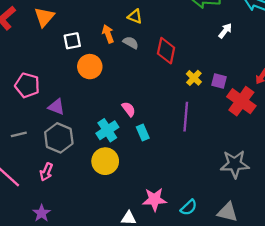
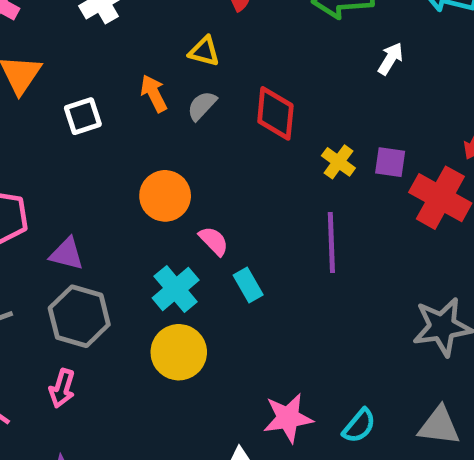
gray semicircle: (131, 43) -> (202, 106), turned -70
orange circle: (90, 67) -> (165, 196), moved

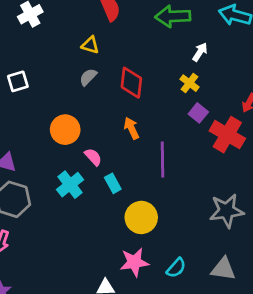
orange arrow: (154, 93) -> (131, 128), moved
yellow cross: (338, 162) -> (189, 83), moved
purple square: (390, 162) -> (198, 113), turned 30
yellow circle: (179, 352) -> (141, 217), moved

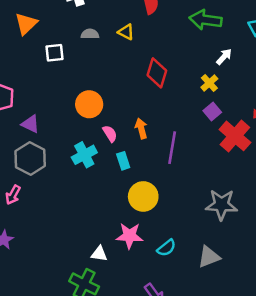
gray semicircle: (88, 77) -> (90, 34), moved, turned 36
orange arrow: (131, 128) -> (141, 128), moved
gray triangle: (223, 269) -> (209, 257), turned -40

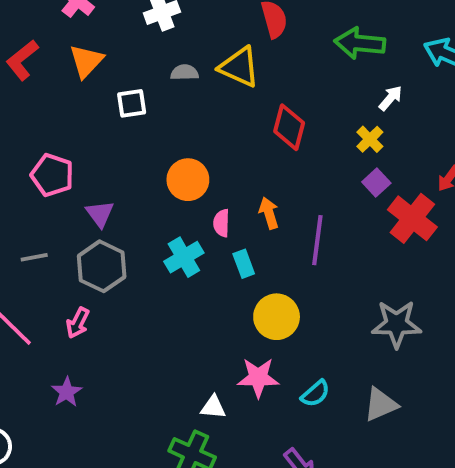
yellow triangle: (126, 32) -> (239, 67), size x1.6
purple triangle: (31, 124) -> (100, 214), turned 30
pink semicircle: (110, 134) -> (222, 223), turned -144

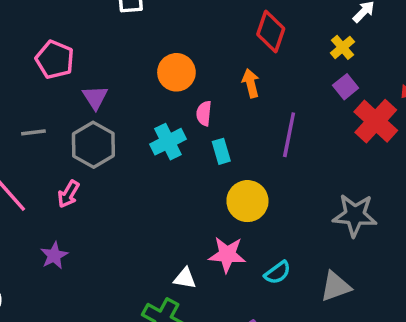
orange arrow: (269, 213) -> (251, 83), moved

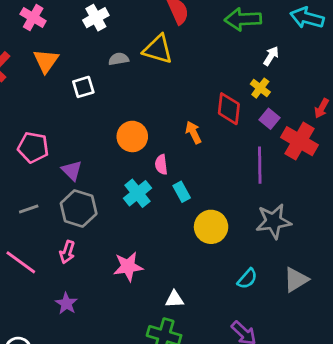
red diamond: (271, 31) -> (229, 109), moved
purple line: (289, 135) -> (260, 165), moved
gray star: (355, 215) -> (273, 221), moved
pink star: (227, 255) -> (128, 267), moved

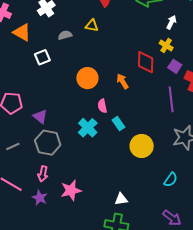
yellow triangle: (158, 49) -> (92, 26), size x0.6
orange triangle: (46, 61) -> (22, 32), moved, turned -30
orange circle: (132, 136) -> (87, 78), moved
pink star: (128, 267) -> (71, 190), moved
purple star: (66, 303) -> (40, 198), moved

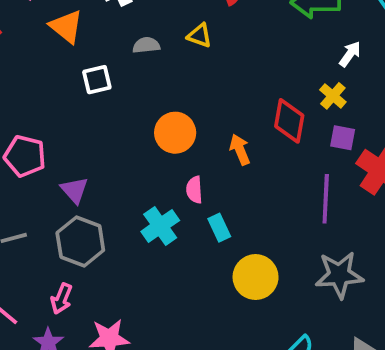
purple square: (175, 66) -> (343, 138), turned -32

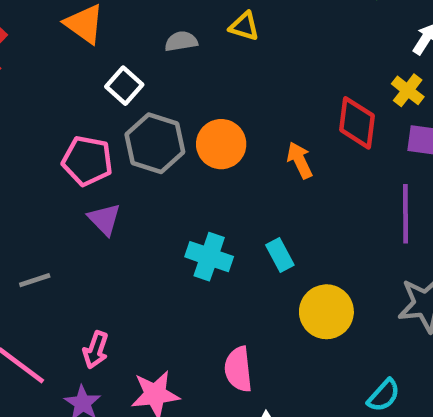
white square: (97, 80) -> (124, 86), turned -32
pink pentagon: (25, 156) -> (87, 161), moved
pink semicircle: (194, 190) -> (238, 369), moved, size x1.4
cyan cross: (160, 226) -> (209, 257), turned -33
gray hexagon: (80, 241) -> (155, 143), moved

